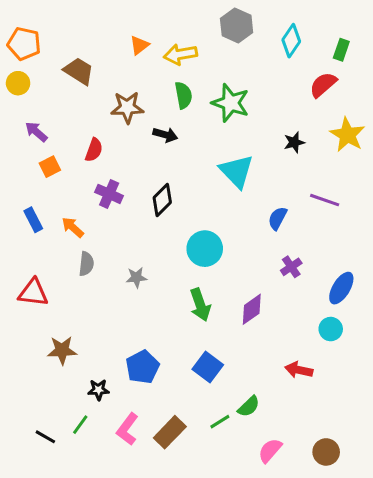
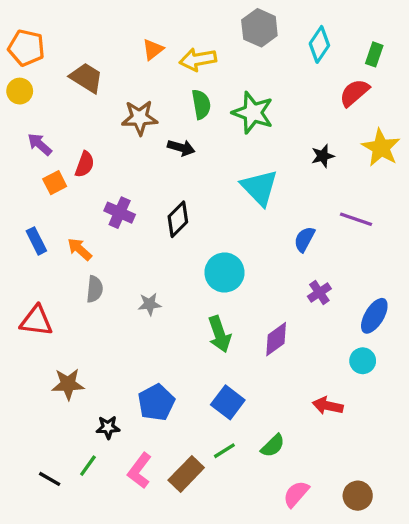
red semicircle: (94, 150) -> (85, 164), moved
green line: (220, 422) -> (224, 451), moved

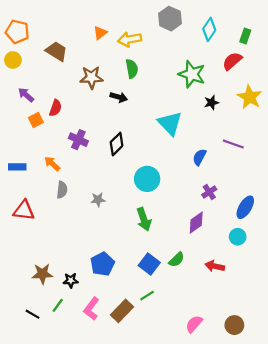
green star: (253, 113) -> (192, 74), moved
blue rectangle: (36, 241) -> (17, 167), moved, turned -63
purple diamond: (276, 339) -> (196, 223), moved
brown star: (68, 384) -> (42, 274), moved
green semicircle: (273, 446) -> (177, 260), moved

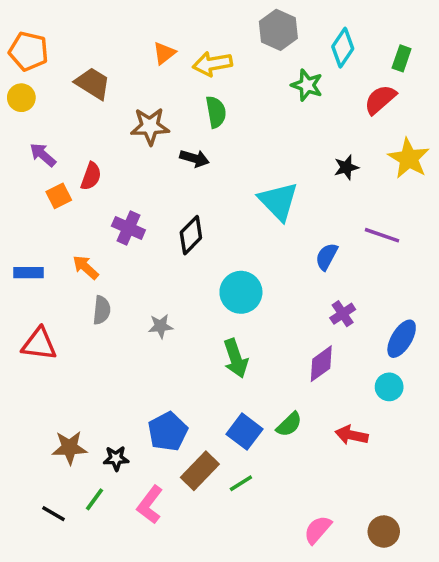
green star: (192, 74) -> (307, 85), moved, size x0.7
brown rectangle: (122, 311) -> (200, 471), moved

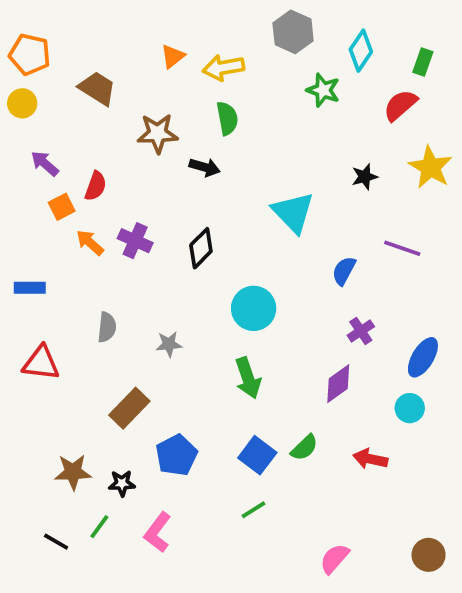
orange arrow: (86, 267) -> (90, 243), moved
brown rectangle: (200, 471) -> (129, 408), moved
brown circle: (384, 532) -> (429, 555), moved

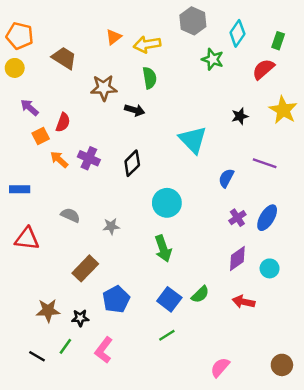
gray semicircle: (107, 327) -> (70, 215), turned -72
blue ellipse: (423, 357) -> (267, 218), moved
purple diamond: (338, 384) -> (237, 259), moved

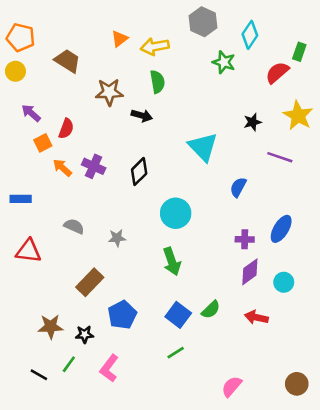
green rectangle: (278, 41) -> (299, 52), moved
purple line: (265, 163) -> (280, 157), moved
purple cross: (237, 218) -> (245, 239), moved, turned 35

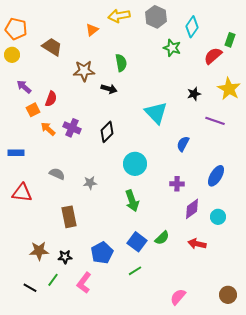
yellow arrow: (155, 47) -> (119, 16), moved
purple cross: (245, 239) -> (177, 184), moved
brown rectangle: (90, 282) -> (69, 217), turned -55
blue pentagon: (122, 315) -> (102, 253), moved

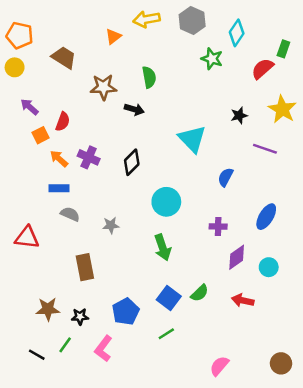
blue rectangle: (16, 153) -> (59, 188), moved

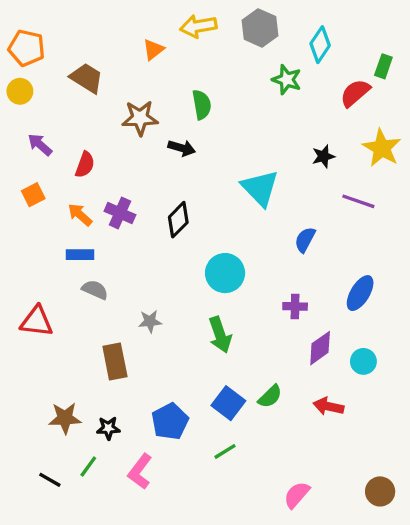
orange square: (40, 135) -> (33, 195), moved
gray star: (111, 225) -> (150, 321), moved

